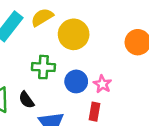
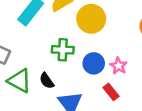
red rectangle: (95, 112) -> (111, 92), turned -49

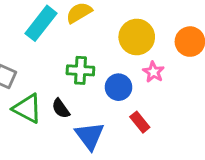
yellow circle: (91, 19) -> (137, 37), moved
pink star: (118, 66) -> (153, 72), moved

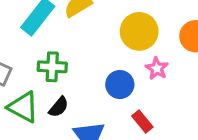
green cross: (80, 70) -> (52, 67), moved
black semicircle: (61, 108) -> (59, 107), turned -105

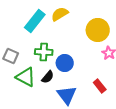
blue circle: (120, 85) -> (65, 63), moved

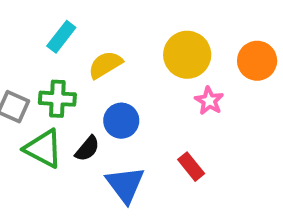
yellow semicircle: (60, 14) -> (105, 65), moved
cyan rectangle: (35, 21) -> (61, 37), size x0.7
green cross: (44, 52) -> (57, 99), moved

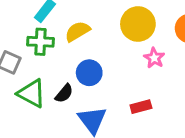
green cross: (57, 99) -> (40, 42), moved
red rectangle: (191, 167) -> (141, 107), turned -66

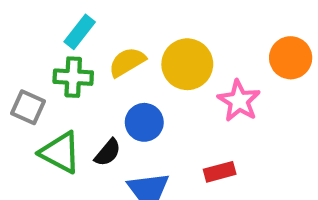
yellow circle: (138, 24) -> (187, 64), moved
pink star: (154, 58) -> (239, 101), size x1.4

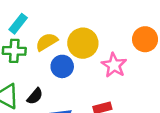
blue circle: (144, 122) -> (62, 66), moved

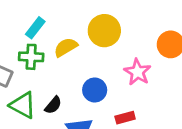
yellow circle: (83, 43) -> (104, 31), moved
blue circle: (62, 66) -> (95, 90), moved

